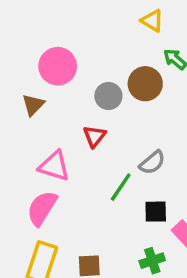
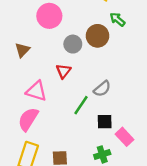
pink circle: (58, 66) -> (49, 16), moved

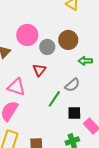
pink circle: (49, 16) -> (27, 35), moved
green arrow: (117, 19) -> (85, 61), moved, turned -40

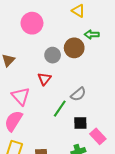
pink circle: (27, 35) -> (32, 23), moved
green arrow: (85, 61) -> (92, 34), moved
pink triangle: (16, 87) -> (21, 96), turned 30

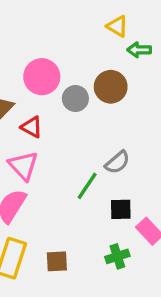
pink circle: (32, 23) -> (42, 77), moved
green arrow: (92, 34) -> (139, 50), moved
red triangle: (44, 79) -> (32, 127), moved, turned -40

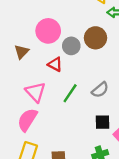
red triangle: (32, 127) -> (55, 64), moved
green line: (87, 186) -> (70, 93), moved

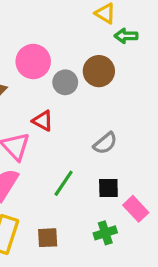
red triangle: (55, 64) -> (43, 121), moved
green line: (70, 93) -> (64, 183), moved

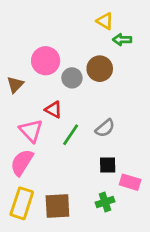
green line: (64, 183) -> (71, 135), moved
pink rectangle: (136, 209) -> (130, 182), turned -30
brown square: (48, 238) -> (57, 206), size x1.5

